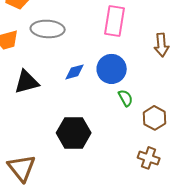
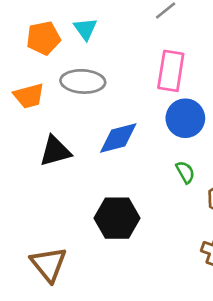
blue circle: (112, 69) -> (185, 118), moved
blue diamond: (75, 72) -> (118, 138), size x1.5

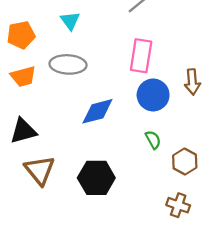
orange pentagon: (43, 38) -> (21, 35), moved
black triangle: (55, 151) -> (23, 131), moved
brown triangle: (49, 264) -> (40, 170), moved

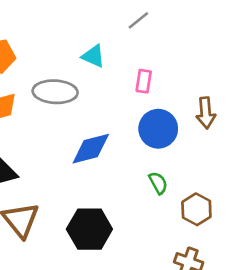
cyan triangle: (70, 21) -> (93, 56), moved, turned -30
pink rectangle: (141, 56) -> (144, 81), size x0.6

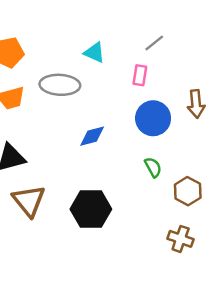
gray line: (138, 20) -> (154, 43), moved
blue diamond: (91, 149) -> (92, 136), size x0.7

